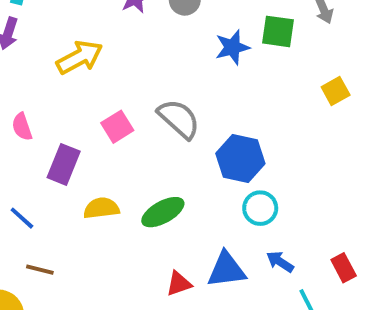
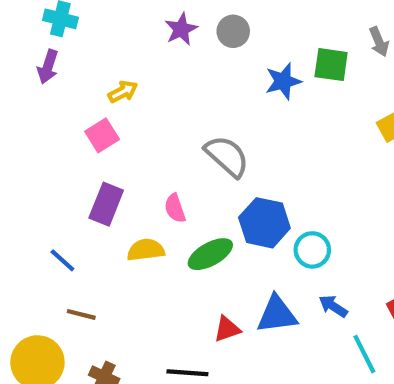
yellow arrow: (80, 57) -> (123, 92), size x0.6
pink semicircle: (22, 127) -> (175, 208), moved
pink square: (117, 127) -> (102, 135), moved
blue hexagon: (240, 158) -> (264, 223), moved

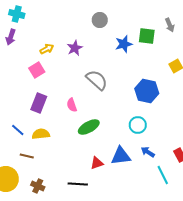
purple star: (181, 29) -> (75, 48), moved
blue hexagon: (264, 223) -> (147, 91), moved
yellow semicircle: (146, 250) -> (41, 134), moved

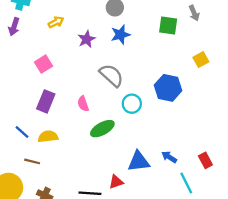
blue star: (124, 44) -> (120, 35), moved
yellow arrow: (47, 49) -> (56, 22), moved
cyan circle: (138, 125) -> (132, 104), moved
red triangle: (97, 163) -> (116, 182), moved

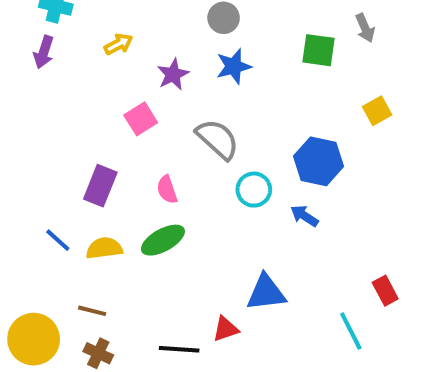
pink square: (43, 64) -> (141, 119), moved
green ellipse: (102, 129) -> (163, 240), moved
blue arrow: (169, 157) -> (304, 216), moved
brown line: (32, 161) -> (92, 311), moved

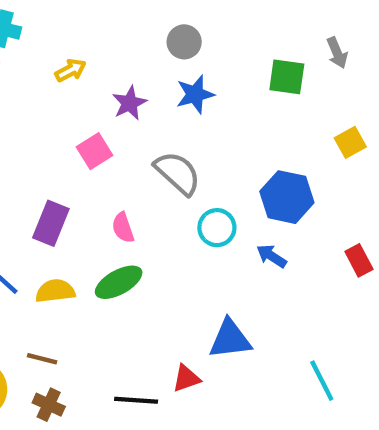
red rectangle: (385, 291) -> (359, 260), moved

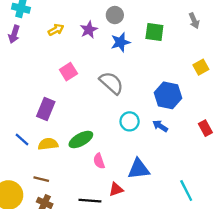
green square: (287, 77) -> (154, 32), moved
purple star: (130, 103) -> (89, 30), moved
pink semicircle: (123, 228) -> (99, 161), moved
cyan circle: (217, 228) -> (130, 121), moved

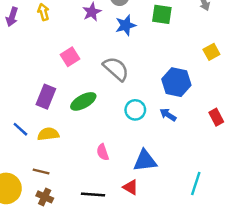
yellow arrow: (56, 30) -> (43, 12), moved, turned -77
green ellipse: (81, 140) -> (83, 101), moved
red triangle: (116, 189) -> (130, 187), moved, turned 49
cyan line: (186, 190) -> (196, 184), turned 45

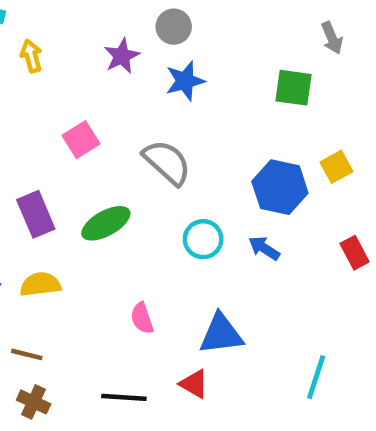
green square: (162, 14) -> (294, 88), moved
yellow square: (211, 52) -> (336, 167), moved
purple rectangle: (46, 97) -> (36, 214), turned -45

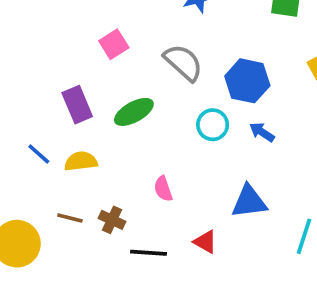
blue hexagon: (280, 187) -> (247, 81), moved
blue triangle: (221, 334) -> (249, 202), moved
brown cross: (34, 402) -> (112, 220), moved

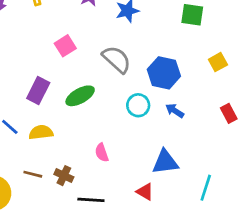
purple rectangle: (77, 105) -> (38, 90), turned 50
red triangle: (205, 242) -> (145, 192), moved

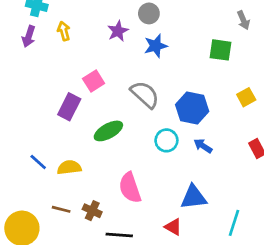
purple rectangle: (38, 90) -> (69, 107), moved
pink semicircle: (102, 153) -> (130, 188), size x1.6

